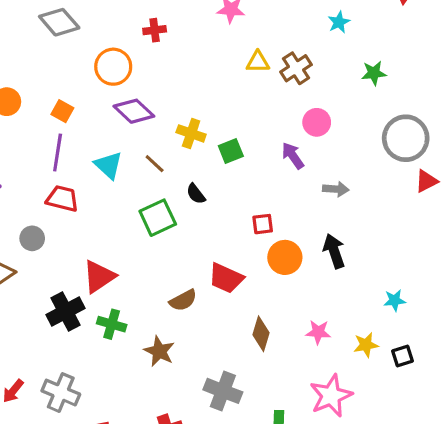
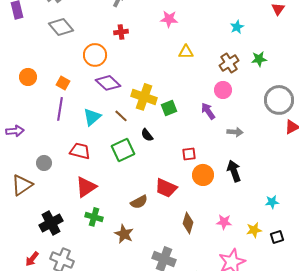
brown cross: (296, 68) -> (229, 63), moved
yellow cross: (191, 133) -> (144, 97), size x1.4
cyan triangle: (108, 165) -> (92, 117), turned 36
red trapezoid: (62, 199) -> (80, 151), moved
black cross: (66, 311) -> (51, 223), moved

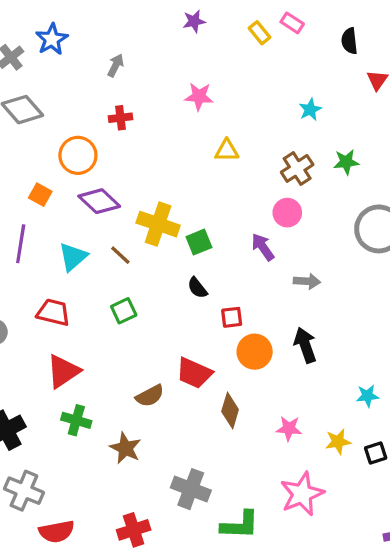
orange square: (63, 83) -> (40, 195), moved
black semicircle: (147, 135) -> (197, 288), moved
green square: (123, 150) -> (124, 311), size x0.7
brown diamond: (188, 223) -> (230, 411), moved

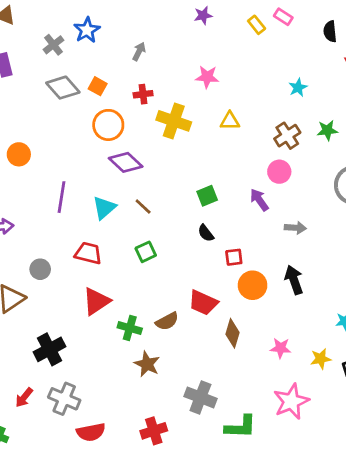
orange square: (40, 195) -> (98, 86), moved
yellow cross: (158, 224) -> (174, 121), moved
green cross: (76, 420) -> (130, 328), moved

